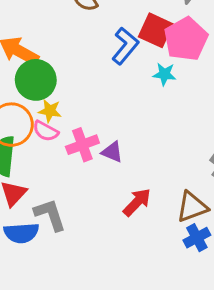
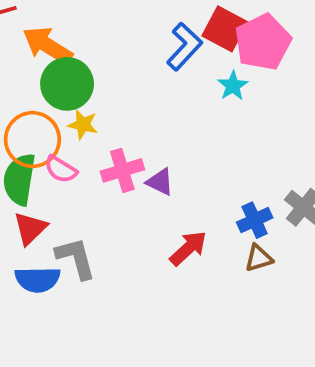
cyan star: (164, 74) -> (233, 86), turned 30
pink semicircle: (46, 131) -> (61, 169), moved
brown triangle: (192, 207) -> (259, 258), size x0.7
blue cross: (197, 238) -> (255, 220), moved

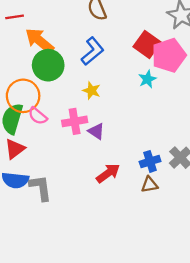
blue L-shape: (184, 47) -> (92, 51), moved
yellow star: (83, 125) -> (92, 91), moved
gray L-shape: (76, 258) -> (41, 188), moved

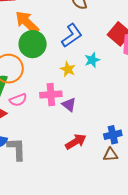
cyan star: (147, 79) -> (92, 60), moved
pink semicircle: (38, 116) -> (18, 100), moved, turned -66

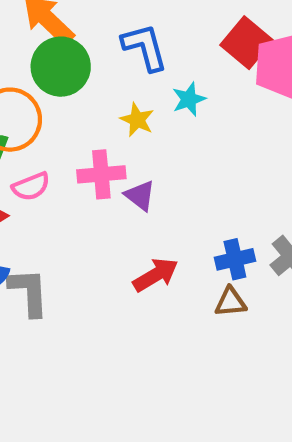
blue L-shape: (72, 35) -> (145, 47), turned -70

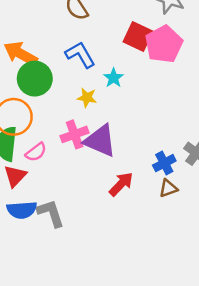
purple triangle: (140, 196) -> (100, 141), size x1.8

